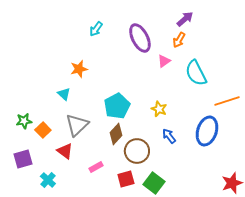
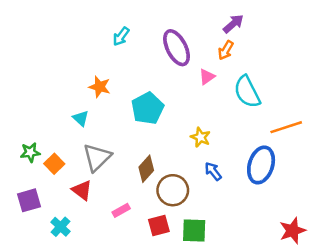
orange star: (79, 69) -> (100, 87), turned 30
cyan pentagon: (117, 106) -> (148, 108), moved
green square: (154, 183) -> (194, 231), turned -35

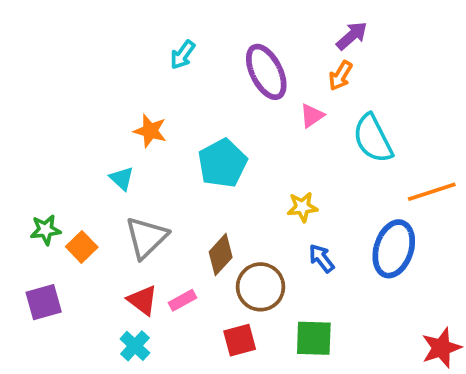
yellow star: (200, 137) -> (302, 207), turned -30
red triangle: (82, 190) -> (143, 300), moved
pink rectangle: (121, 210) -> (183, 300), moved
cyan cross: (61, 227) -> (135, 346), moved
green square: (194, 231) -> (314, 338), moved

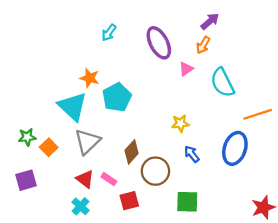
cyan pentagon: (222, 163) -> (117, 97), moved
cyan triangle: (122, 178) -> (73, 106), size x2.0
pink rectangle: (183, 300) -> (109, 179), turned 63
red square: (240, 340) -> (129, 201), moved

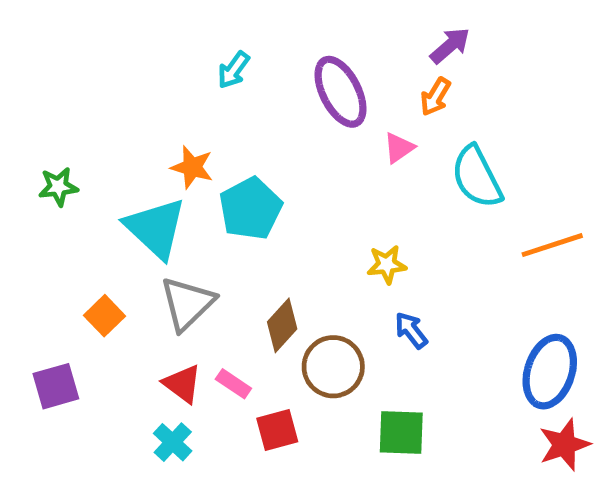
green star: (27, 137) -> (58, 187), moved
blue ellipse: (235, 148) -> (550, 372), moved

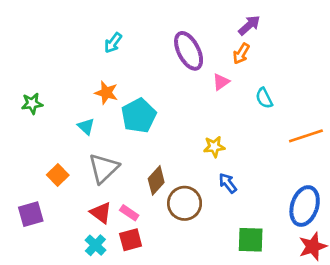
cyan arrow: (233, 70) -> (113, 43), moved
cyan semicircle: (477, 177) -> (264, 98), size x0.6
cyan triangle: (156, 228) -> (86, 126), size x0.5
red square: (277, 430) -> (131, 240), moved
green square: (401, 432) -> (251, 240), moved

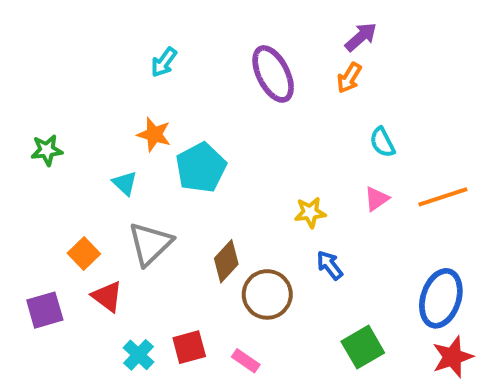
pink triangle: (221, 82) -> (376, 199), moved
red triangle: (101, 213) -> (107, 296), moved
pink rectangle: (129, 213) -> (246, 361), moved
green square: (251, 240) -> (363, 347), turned -32

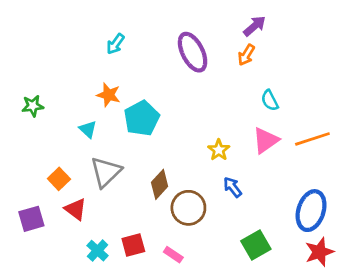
pink triangle: (376, 199) -> (266, 140), size x1.5
yellow star: (310, 212) -> (219, 150), turned -30

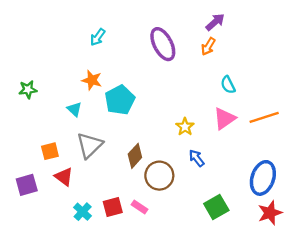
orange square: (59, 179) -> (50, 151), turned 30
pink rectangle: (173, 255) -> (140, 207), moved

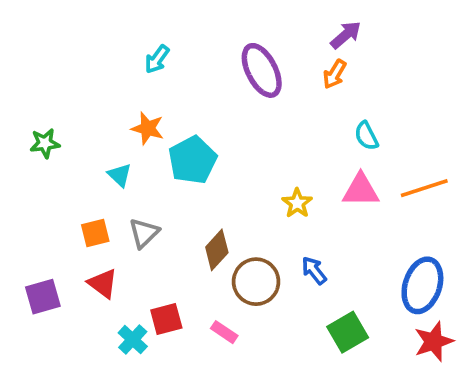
pink triangle: (224, 119) -> (361, 190), turned 35
gray triangle: (90, 145) -> (144, 233), size x0.7
orange square: (50, 151) -> (95, 233), moved
blue arrow: (197, 158) -> (314, 270), moved
red square: (113, 207) -> (166, 319), moved

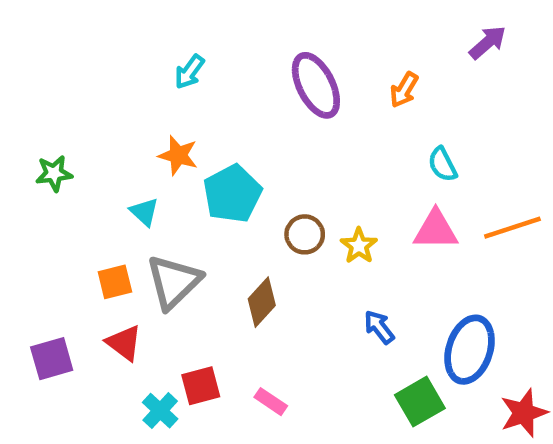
purple arrow: (346, 35) -> (488, 42), moved
gray triangle: (144, 233) -> (174, 282), size x1.5
brown circle: (256, 282) -> (305, 234), moved, size x0.7
blue ellipse: (422, 285) -> (470, 350), moved

